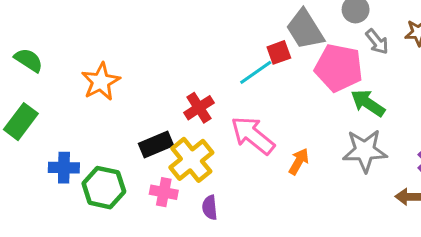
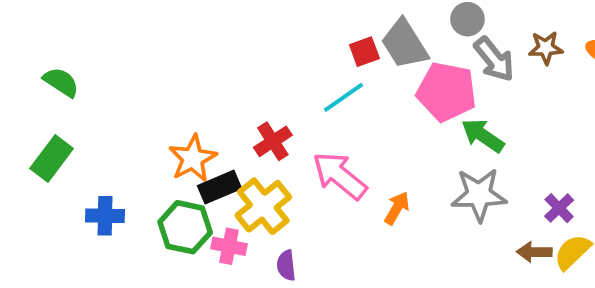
gray arrow: (377, 42) -> (494, 59), size x1.4
red square: (279, 52) -> (364, 52), moved
orange star: (101, 82) -> (193, 158), moved
green hexagon: (104, 188) -> (185, 227), moved

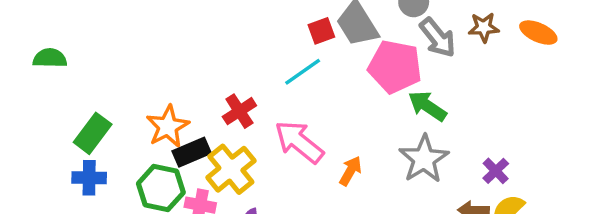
green semicircle: (61, 82) -> (50, 58), turned -32
green rectangle: (52, 158) -> (93, 133), moved
gray star: (479, 195) -> (424, 159), turned -30

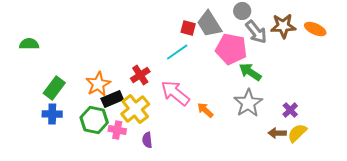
brown star: (484, 27) -> (283, 26), size x1.4
red square: (321, 31) -> (188, 28), turned 35
orange arrow: (350, 171) -> (205, 110), turned -78

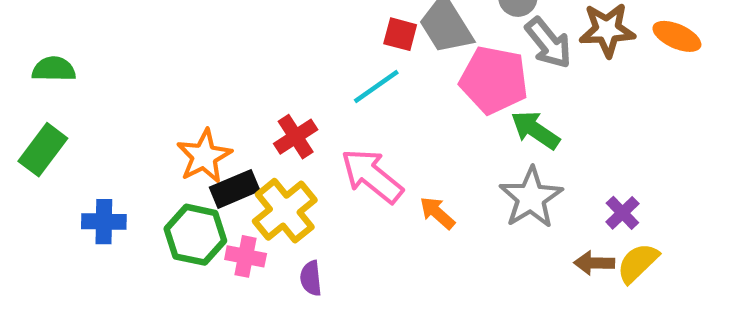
green rectangle: (54, 88) -> (43, 150), moved

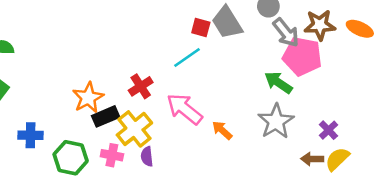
pink pentagon: (494, 80) -> (302, 56), moved
green hexagon: (195, 235) -> (71, 158), moved
purple semicircle: (311, 278) -> (147, 156), moved

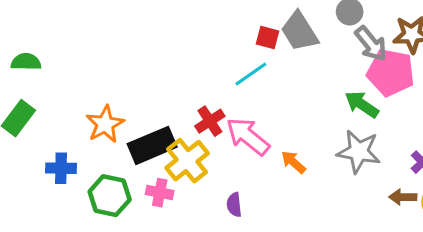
red cross: (141, 86) -> (210, 121), moved
orange star: (88, 98) -> (105, 124), moved
black rectangle: (106, 116) -> (152, 145), size x1.4
gray star: (276, 121) -> (359, 152), turned -30
purple semicircle: (147, 156) -> (234, 205), moved

